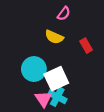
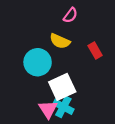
cyan circle: (34, 69) -> (38, 62), moved

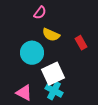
pink semicircle: (70, 15) -> (40, 13), moved
pink triangle: (48, 109) -> (24, 93), moved, turned -30

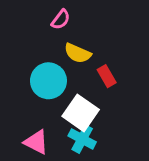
red rectangle: (81, 43) -> (107, 76), moved
white square: (53, 74) -> (81, 113), turned -30

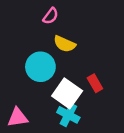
red rectangle: (107, 76) -> (95, 83), moved
pink triangle: (36, 142) -> (18, 117), moved, turned -35

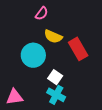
red rectangle: (95, 83) -> (78, 49), moved, size x1.5
white square: (67, 93) -> (55, 77), size x0.6

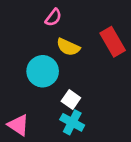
red rectangle: (78, 49) -> (113, 42), moved
pink triangle: (15, 97) -> (18, 125), turned 42

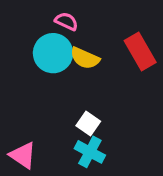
pink semicircle: (53, 17) -> (66, 21), turned -102
cyan circle: (43, 71) -> (53, 53), moved

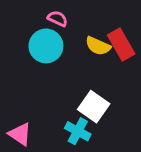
yellow semicircle: (85, 58) -> (98, 46), moved
white square: (88, 123) -> (94, 107), moved, size x1.5

